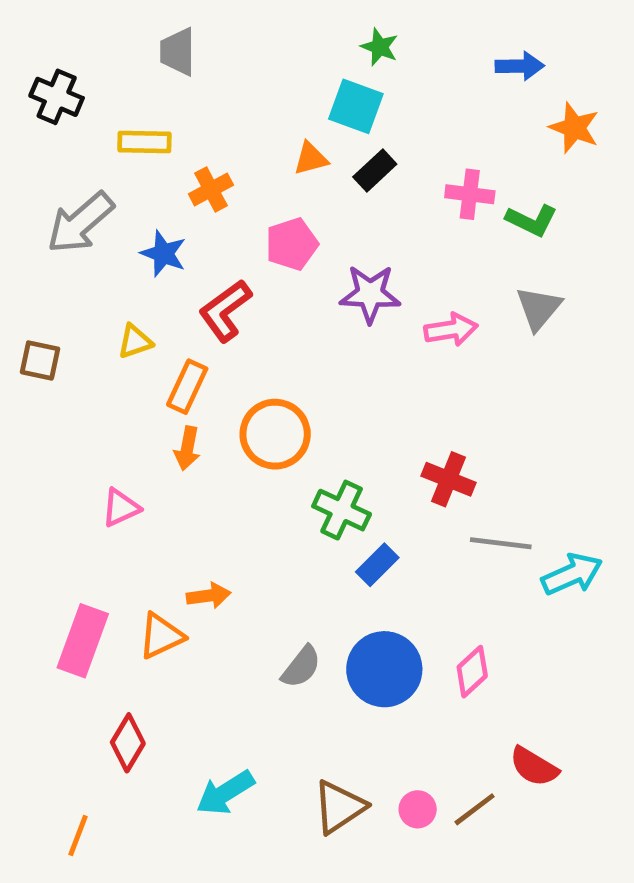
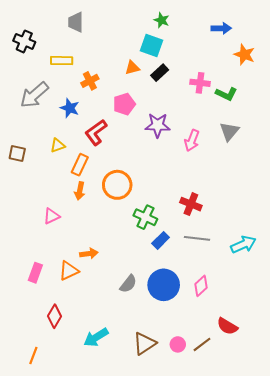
pink arrow: (451, 330) -> (192, 140), turned 120
gray line: (501, 543) -> (197, 238), moved
pink rectangle: (83, 641) -> (35, 273), size x0.7

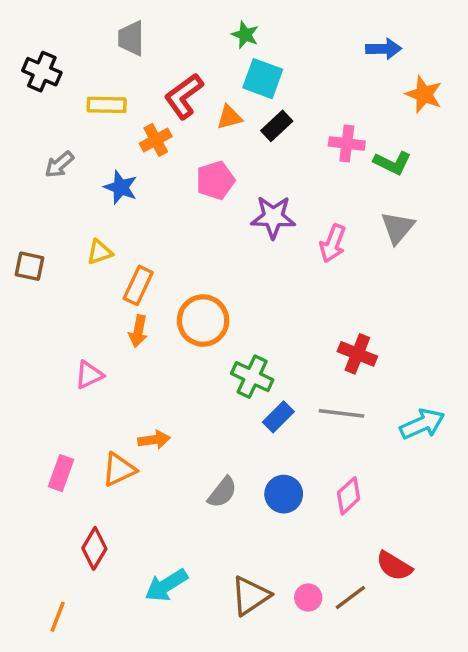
green star: (162, 20) -> (245, 35), moved
gray arrow: (34, 95) -> (59, 165), size x0.6
red L-shape: (96, 132) -> (184, 96), moved
red cross: (191, 204) -> (357, 354), moved
blue circle: (164, 285) -> (284, 494), size x0.7

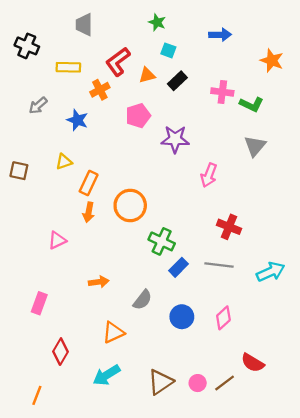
blue arrow: (384, 49) -> (220, 35), moved
cyan square: (263, 79) -> (168, 50), size x0.6
pink arrow: (333, 243) -> (209, 175), moved
orange triangle: (119, 470) -> (113, 332), moved
gray semicircle: (222, 492) -> (143, 300), moved

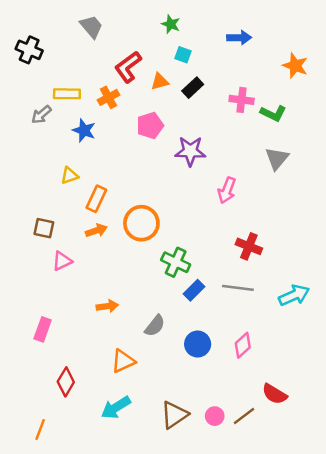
gray trapezoid: (84, 25) -> (91, 27), turned 140
yellow rectangle: (68, 67) -> (67, 94), moved
brown square: (19, 171) -> (44, 228), moved
orange arrow: (89, 212) -> (96, 231), turned -120

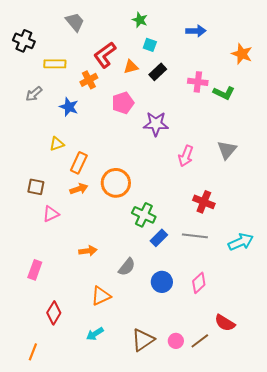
yellow rectangle: (67, 94) -> (55, 64), moved
gray triangle: (277, 158) -> (227, 150), moved
cyan arrow: (116, 408) -> (95, 334), size x0.7

